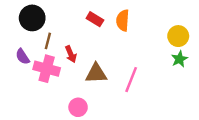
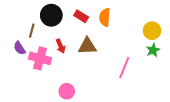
black circle: (32, 18) -> (51, 15), moved
brown line: (48, 41) -> (32, 31), moved
brown triangle: (96, 73) -> (87, 46), moved
pink line: (131, 80) -> (124, 68), moved

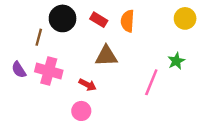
yellow circle: (152, 31) -> (185, 18), moved
red arrow: (61, 46) -> (88, 85), moved, turned -40
purple semicircle: (19, 48) -> (19, 70), moved
green star: (153, 50) -> (176, 61), moved

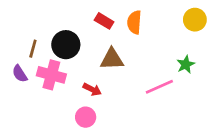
black circle: (63, 18) -> (66, 45), moved
brown line: (39, 37) -> (33, 49), moved
pink line: (151, 82) -> (159, 87), turned 44

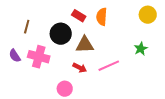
black circle: (66, 45) -> (61, 34), moved
brown line: (33, 49) -> (27, 27), moved
pink line: (159, 87) -> (109, 66), moved
red arrow: (92, 89) -> (80, 68), moved

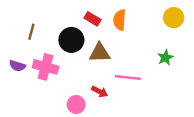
purple semicircle: (15, 56) -> (17, 66), turned -40
pink line: (109, 66) -> (128, 78), turned 30
red arrow: (80, 68) -> (100, 92), moved

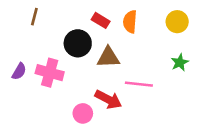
yellow circle: (174, 18) -> (177, 22), moved
brown line: (31, 32) -> (34, 17), moved
purple semicircle: (17, 66) -> (19, 71), turned -77
red arrow: (100, 92) -> (108, 99), size x1.5

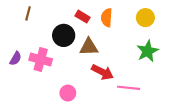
green star: (180, 62) -> (147, 51), size x1.5
pink line: (139, 84) -> (129, 88), moved
red arrow: (108, 99) -> (102, 72), moved

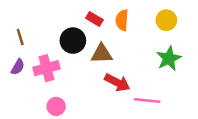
brown line: (28, 13) -> (20, 37), moved, turned -32
pink cross: (41, 60) -> (47, 68), turned -30
pink circle: (68, 93) -> (56, 106), moved

